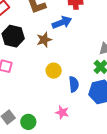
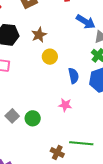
blue arrow: (62, 22) -> (86, 22), moved, turned 60
yellow circle: (54, 71) -> (50, 57), moved

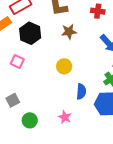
brown star: (39, 35) -> (69, 32), moved
gray square: (12, 116) -> (13, 100), moved

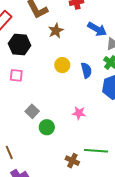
blue semicircle: (81, 92) -> (86, 70), moved
gray square: (13, 100) -> (32, 111), moved

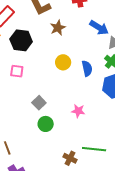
gray square: (32, 111) -> (39, 103), moved

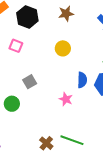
blue semicircle: (87, 68) -> (82, 80), moved
green circle: (46, 124) -> (12, 104), moved

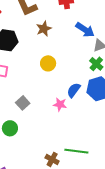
blue semicircle: (82, 80) -> (74, 90), turned -133
pink star: (66, 99) -> (60, 104), moved

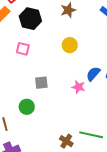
gray square: (23, 103) -> (41, 83), turned 32

